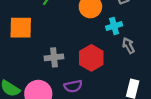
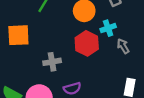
red hexagon: (91, 58) -> (87, 43), moved

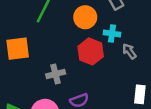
cyan cross: (108, 28) -> (112, 34), turned 32

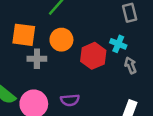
orange circle: (85, 17) -> (61, 40), moved
gray cross: (56, 74) -> (37, 59), moved

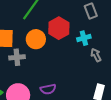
cyan cross: (118, 44) -> (84, 38), turned -32
red hexagon: (93, 56) -> (59, 28), moved

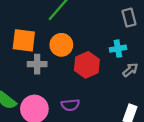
red hexagon: (59, 28) -> (87, 65), moved
gray arrow: (96, 55) -> (130, 70), turned 72

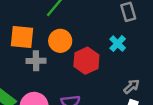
cyan cross: (118, 49) -> (118, 44), turned -35
gray arrow: (130, 70) -> (132, 87), moved

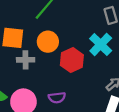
cyan cross: (118, 44) -> (101, 45), size x1.5

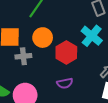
purple semicircle: (57, 98) -> (65, 83), moved

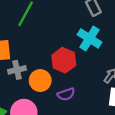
orange circle: (43, 38) -> (40, 81), moved

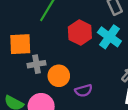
red hexagon: (64, 60) -> (80, 33), moved

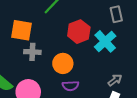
orange circle: (59, 76) -> (63, 63), moved

